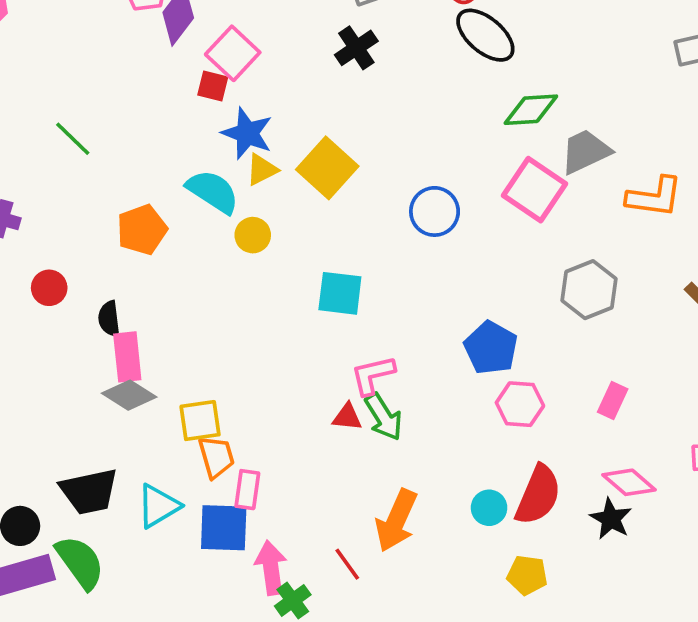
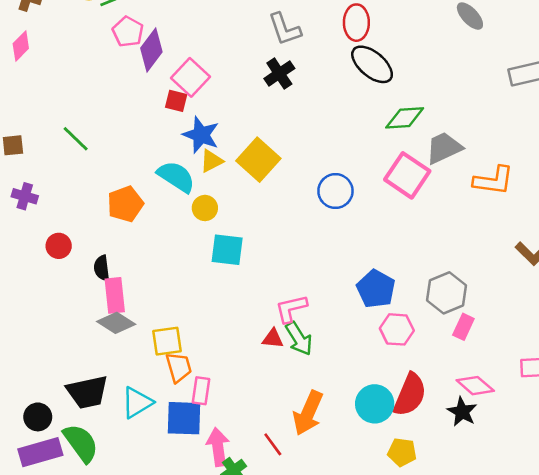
gray hexagon: (589, 290) -> (446, 293), moved
cyan square: (340, 293) -> (227, 250), moved
cyan circle: (489, 508) -> (375, 404), size x1.5

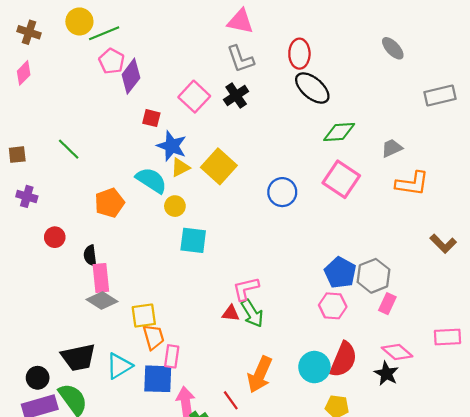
pink square: (191, 77) -> (194, 97), moved
gray trapezoid: (444, 148) -> (392, 148), moved, size x0.7
blue pentagon: (376, 289) -> (340, 273), moved

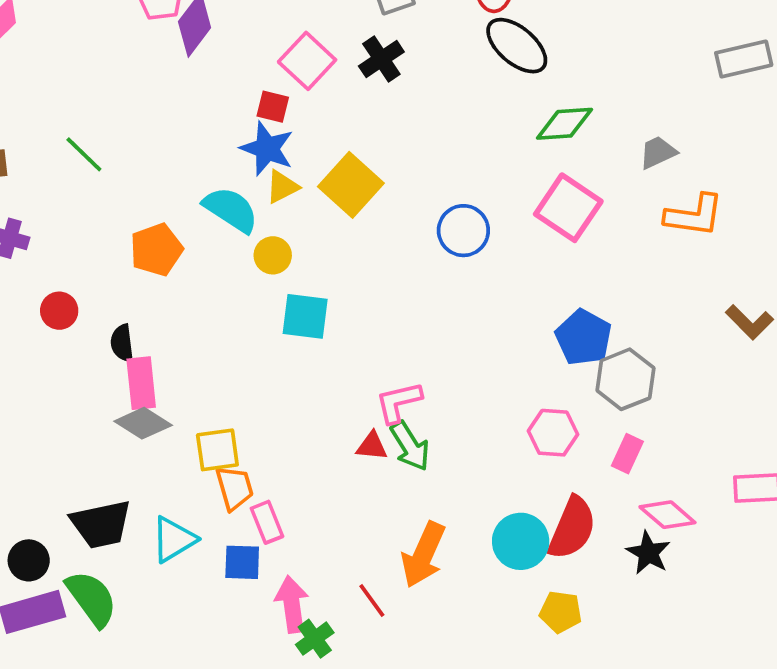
red square: (151, 118) -> (273, 107), moved
blue pentagon: (340, 273) -> (584, 337), moved
pink rectangle: (387, 304) -> (627, 454), moved
pink rectangle: (172, 356) -> (267, 522), turned -30
blue square: (158, 379) -> (242, 562), size x0.7

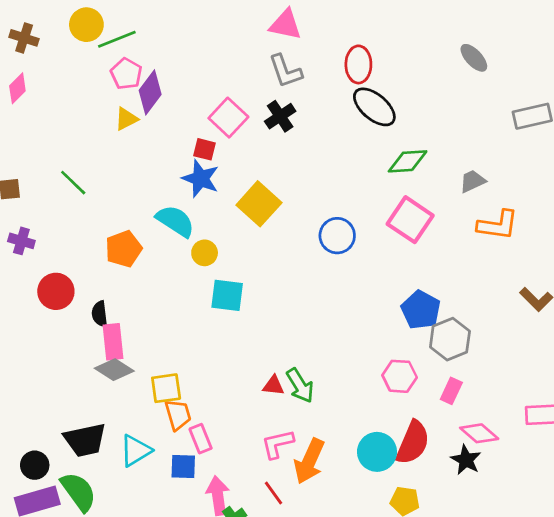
yellow triangle: (282, 187) -> (126, 119), moved
red circle: (59, 311) -> (56, 291), size x1.4
pink L-shape: (399, 402) -> (277, 444), moved

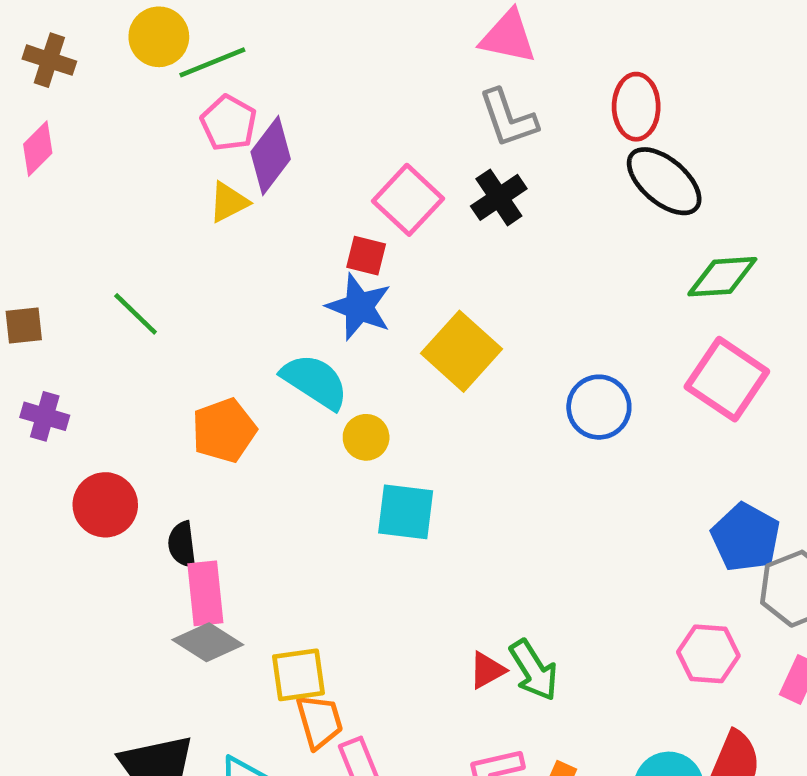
red triangle: (274, 386) -> (487, 670), turned -35

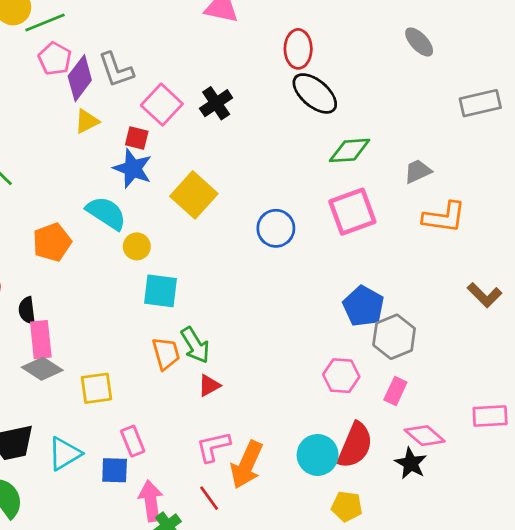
gray L-shape: (508, 118) -> (116, 70), moved
yellow triangle: (229, 202) -> (87, 121), moved
pink square: (727, 379) -> (352, 212), turned 36
green arrow: (534, 670) -> (195, 345), moved
orange trapezoid: (319, 721) -> (166, 353), moved

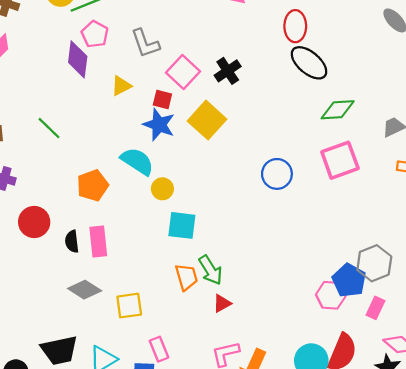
purple diamond: (80, 78) -> (78, 59), moved, turned -30
yellow square: (194, 195) -> (207, 120), moved
blue pentagon: (363, 306) -> (349, 280), moved
pink rectangle: (41, 340) -> (98, 241), moved

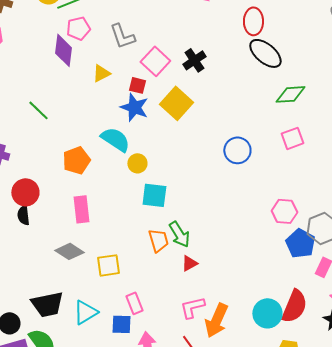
pink pentagon: (95, 34) -> (78, 28), turned 30
pink square: (340, 160) -> (292, 138), size x0.7
black semicircle: (72, 241) -> (23, 215), moved
pink hexagon: (331, 295) -> (284, 211), moved

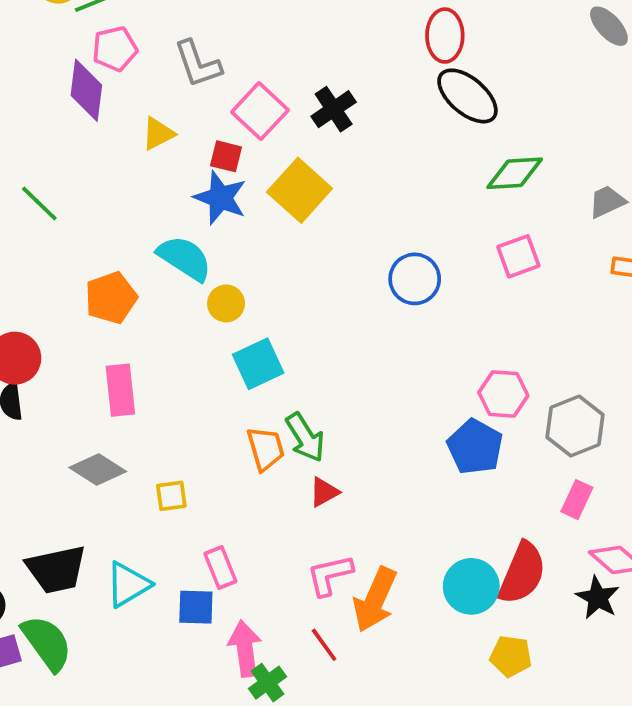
cyan square: (154, 195) -> (258, 364), turned -32
blue pentagon: (300, 243) -> (475, 447), moved
yellow square: (108, 265) -> (171, 496), size x0.7

